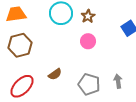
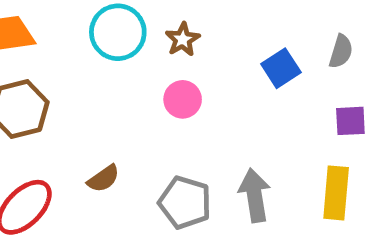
gray arrow: (118, 81) -> (255, 195), size x1.5

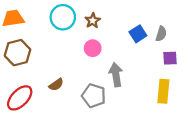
gray semicircle: (341, 51) -> (161, 34), moved
gray arrow: (255, 195) -> (116, 75), moved

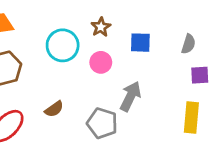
cyan circle: (63, 17) -> (63, 45), moved
blue square: (138, 34) -> (140, 43), moved, turned 35
gray arrow: (116, 75) -> (130, 96), turned 35

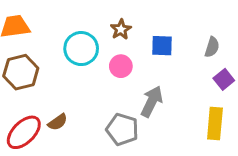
purple square: (200, 75) -> (224, 79), turned -36
brown semicircle: (54, 109) -> (58, 122), moved

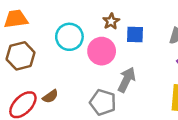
brown star: (121, 29) -> (111, 21), moved
pink circle: (121, 66) -> (102, 51), size x1.5

